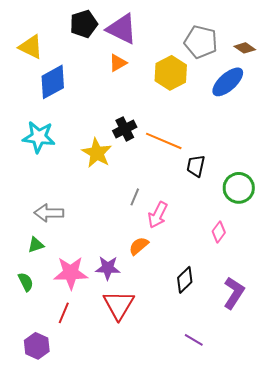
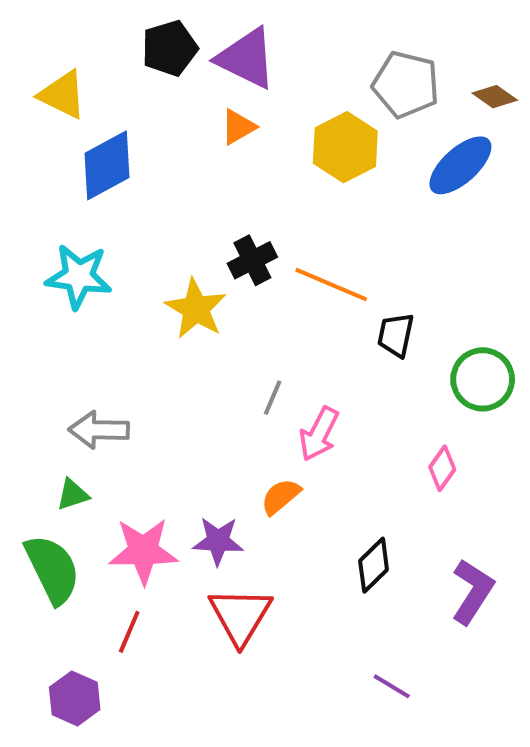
green semicircle: (26, 282) -> (52, 569), size x1.8

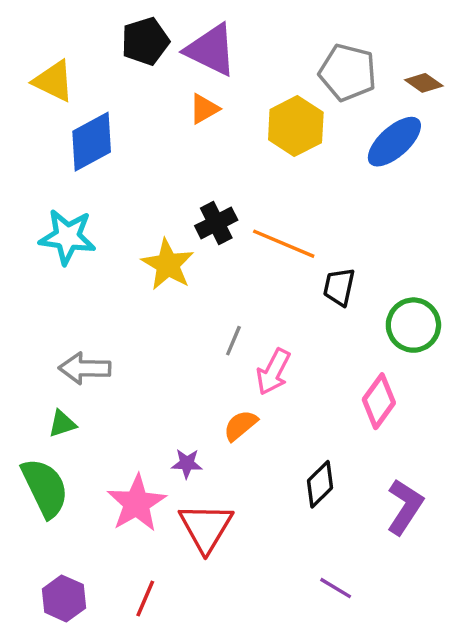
pink diamond: (442, 468) -> (379, 401), size x1.4
purple star: (218, 541) -> (187, 463), size x0.7
pink star: (143, 551) -> (137, 503), moved, turned -30
red line: (129, 632) -> (145, 598), moved

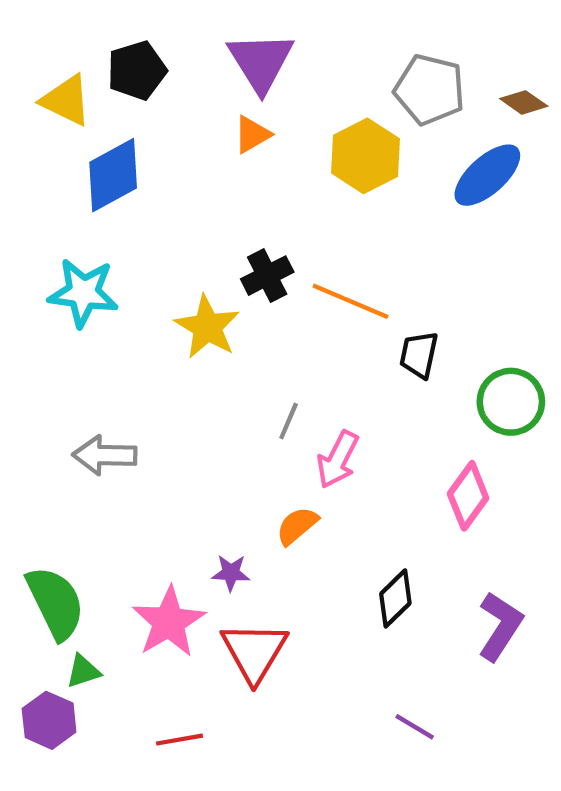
black pentagon: (145, 41) -> (137, 70), moved
purple triangle: (211, 50) -> (261, 62), turned 32
green triangle: (62, 424) -> (83, 671), moved
purple hexagon: (64, 598) -> (49, 720), moved
red line: (145, 598) -> (179, 740), turned 57

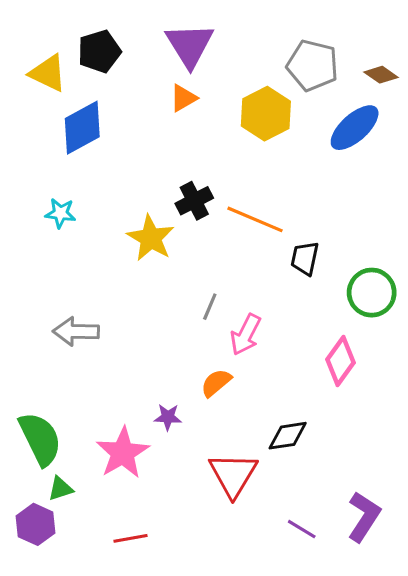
cyan star: (83, 293) -> (60, 213), size x0.6
black diamond: (395, 598) -> (288, 436), turned 36
purple L-shape: (500, 626) -> (364, 517), moved
red triangle: (254, 652) -> (233, 475), moved

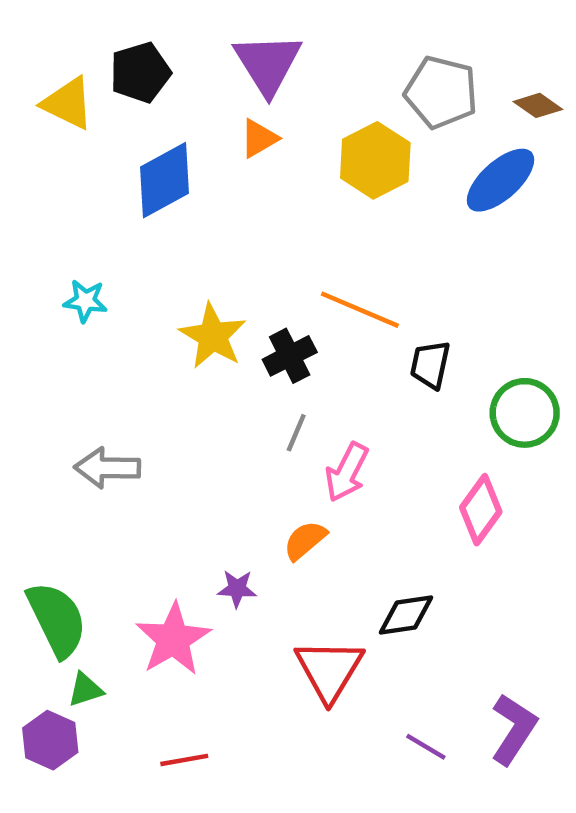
blue diamond: (82, 128) -> (164, 180), moved
black cross: (194, 201) -> (290, 356), moved

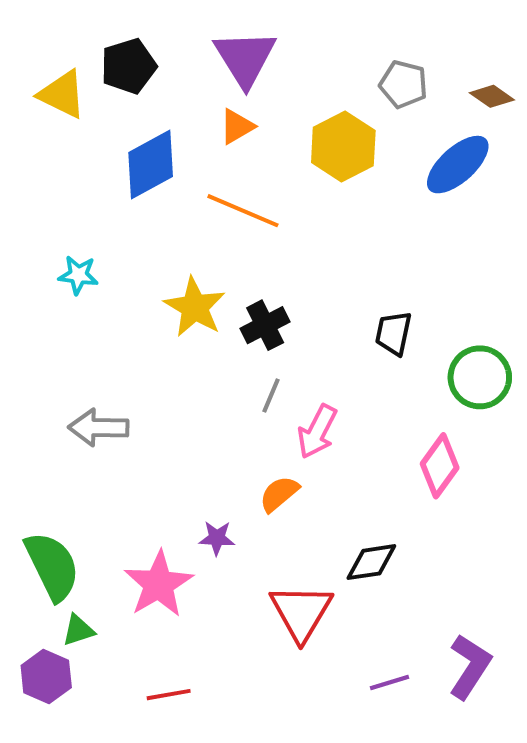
gray pentagon: (441, 92) -> (404, 84), size x0.7
orange line: (360, 310) -> (243, 211), moved
purple line: (426, 747) -> (389, 683), turned -48

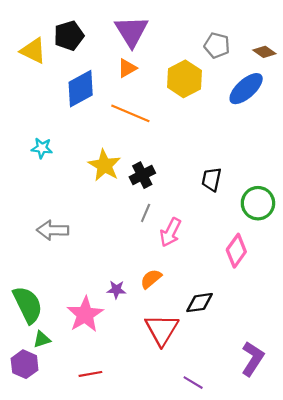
orange semicircle: (279, 494) -> (151, 279), moved
purple line: (389, 683) -> (193, 383), moved, turned 48

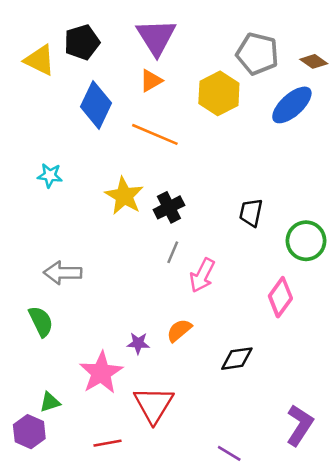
gray pentagon: (217, 45) -> (257, 54), size x1.4
blue diamond: (81, 89) -> (96, 105), turned -36
green semicircle: (28, 305) -> (41, 321), moved, size x0.7
red triangle: (162, 330) -> (154, 405), moved

